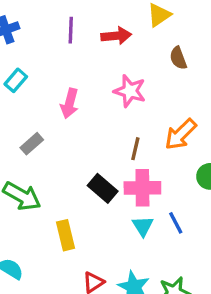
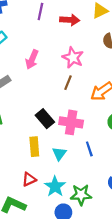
brown line: (135, 149) -> (68, 83), moved
cyan triangle: (143, 226) -> (59, 154), moved
yellow rectangle: (66, 235) -> (34, 147), moved

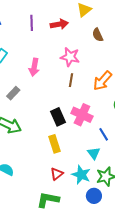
black rectangle: (45, 119) -> (58, 117), turned 30
pink cross: (71, 122) -> (82, 115), turned 30
cyan triangle: (59, 154) -> (94, 153), moved

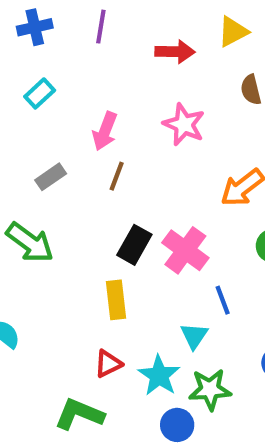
purple line: (32, 23) -> (101, 27), moved
brown line: (71, 80) -> (117, 176), moved
black rectangle: (58, 117) -> (134, 245), turned 42

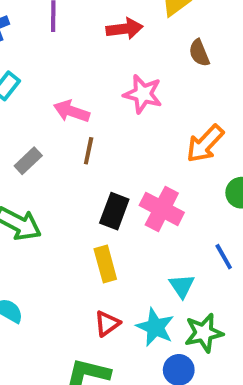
pink arrow: (105, 131) -> (72, 111), turned 96
blue line: (223, 300) -> (224, 257), moved

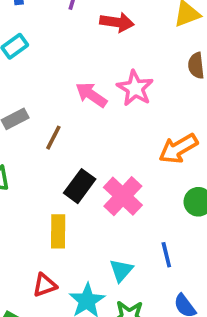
red arrow: (124, 29) -> (117, 22), moved
pink arrow: (72, 111) -> (91, 95), moved
brown line: (89, 151) -> (53, 138), moved

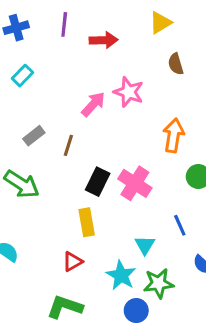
pink arrow: (91, 95) -> (93, 104), turned 108
orange arrow: (178, 149) -> (174, 135), turned 140
red triangle: (45, 285) -> (72, 262), moved

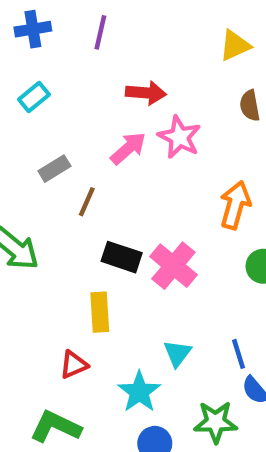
red arrow: (104, 40) -> (146, 93), moved
gray rectangle: (34, 136) -> (54, 169), moved
black rectangle: (98, 182) -> (122, 257), turned 76
blue line: (180, 225) -> (238, 354), moved
green star: (159, 283) -> (216, 422), moved

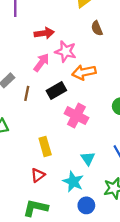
orange arrow: (235, 205) -> (84, 72), moved, turned -105
black rectangle: (122, 257) -> (56, 90), moved, turned -36

